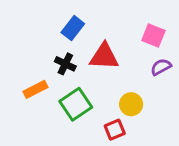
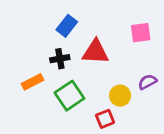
pink square: (153, 35) -> (141, 33), turned -30
black cross: (65, 64) -> (60, 59), turned -36
purple semicircle: (161, 67) -> (147, 82), moved

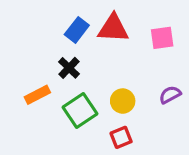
red triangle: (95, 52) -> (113, 28), moved
black cross: (60, 59) -> (69, 68), turned -36
yellow circle: (120, 96) -> (123, 101), moved

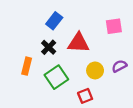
red triangle: (113, 28) -> (78, 43), moved
orange rectangle: (37, 95) -> (27, 66), turned -49
yellow circle: (123, 101) -> (95, 70), moved

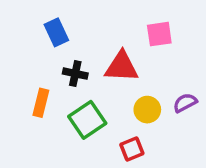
blue rectangle: (54, 21) -> (56, 32), moved, turned -63
pink square: (114, 26) -> (159, 34), moved
black cross: (49, 47) -> (75, 74), turned -32

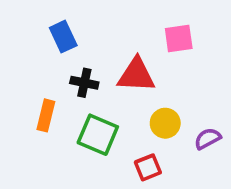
purple semicircle: (185, 103) -> (208, 139), moved
green square: (87, 120) -> (98, 135), turned -33

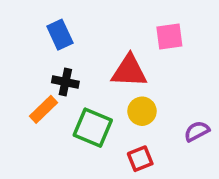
black cross: (84, 83) -> (65, 82), moved
orange rectangle: (46, 115) -> (43, 109), turned 32
yellow circle: (165, 123) -> (142, 111), moved

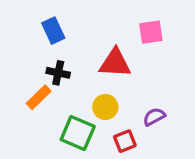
yellow circle: (142, 111) -> (105, 107), moved
green square: (93, 128) -> (78, 133), moved
purple semicircle: (197, 131) -> (154, 117), moved

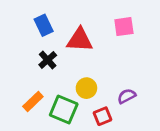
red triangle: (115, 63) -> (80, 40), moved
black cross: (58, 73) -> (48, 60), turned 36
orange rectangle: (39, 97) -> (33, 101), moved

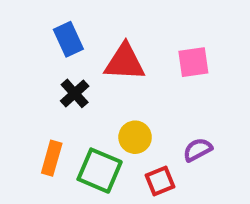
pink square: (124, 27) -> (193, 62), moved
orange rectangle: (33, 101) -> (52, 158), turned -30

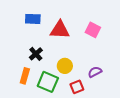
blue rectangle: (68, 39) -> (33, 19), turned -63
pink square: (193, 62) -> (93, 30), turned 35
black cross: (75, 93) -> (36, 54), moved

